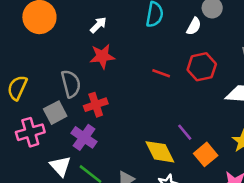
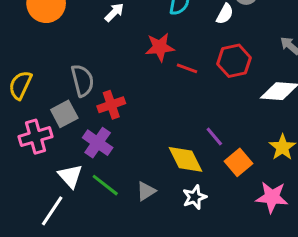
red star: (102, 56) -> (160, 47), moved

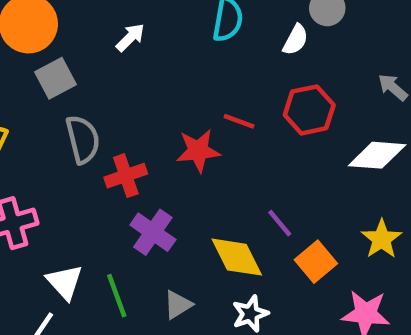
red star: (160, 47) -> (198, 151), moved
gray square: (64, 114) -> (56, 78), moved
purple cross: (98, 143) -> (153, 232), moved
green line: (105, 185) -> (117, 296), turned 32

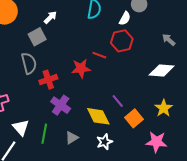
gray square: (56, 78) -> (37, 37), moved
red hexagon: (309, 110) -> (122, 41), moved
green line: (117, 296) -> (44, 134), turned 30

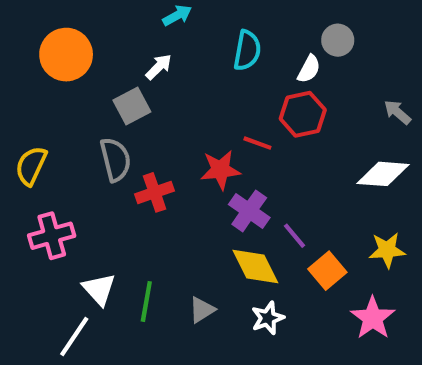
purple cross: (61, 105) -> (249, 211), moved
yellow star: (164, 108) -> (387, 250), turned 30
pink star: (156, 142) -> (373, 318), turned 30

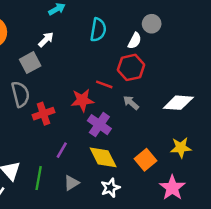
gray arrow: (397, 112) -> (131, 103), moved
purple line: (295, 236) -> (62, 150), moved, turned 70

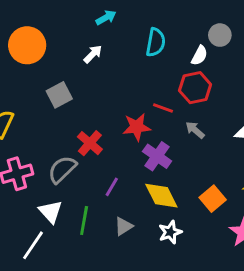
gray square: (30, 63) -> (59, 95), moved
gray semicircle: (20, 94) -> (62, 169), moved, turned -120
red cross: (43, 114) -> (90, 143), turned -30

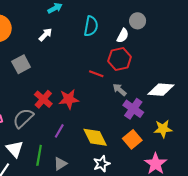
red star: (137, 127) -> (69, 99), moved
purple cross: (157, 156) -> (133, 109), moved
gray triangle: (124, 226) -> (60, 164), moved

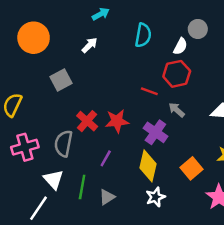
purple cross: (133, 109) -> (155, 132), moved
gray semicircle: (23, 118) -> (63, 143), turned -35
yellow diamond: (95, 137) -> (148, 166), turned 40

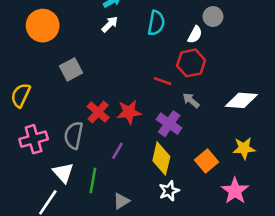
white arrow: (90, 45) -> (110, 24), moved
gray triangle: (107, 197) -> (121, 201), moved

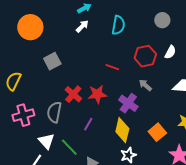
white semicircle: (195, 35) -> (170, 52), moved
red line: (163, 81) -> (112, 67), moved
green line: (93, 180) -> (69, 147), turned -54

